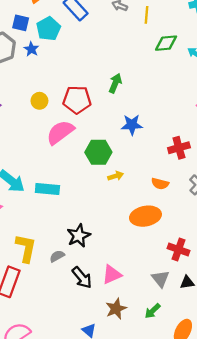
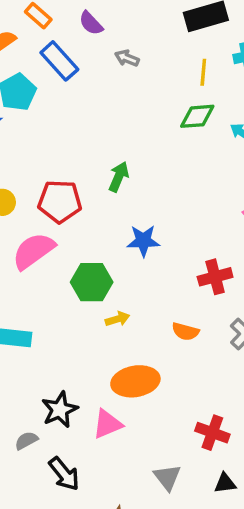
yellow line: (146, 15) -> (203, 72), moved
orange ellipse: (145, 216) -> (135, 381), moved
pink triangle: (112, 275) -> (107, 424), moved
gray triangle: (160, 279) -> (167, 477), moved

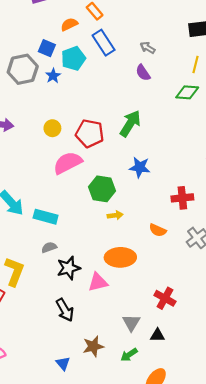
purple semicircle: (91, 23) -> (143, 73), moved
green arrow: (119, 177) -> (130, 124), size x1.4
gray semicircle: (26, 441) -> (49, 247), moved
black triangle: (225, 483) -> (157, 335), moved

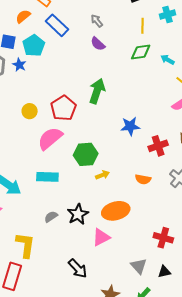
gray arrow: (148, 48) -> (97, 21), turned 32
red pentagon: (90, 133) -> (63, 108), turned -30
blue star: (140, 167) -> (130, 126), moved
cyan rectangle: (46, 217) -> (47, 177), moved
black star: (69, 268) -> (78, 214), moved

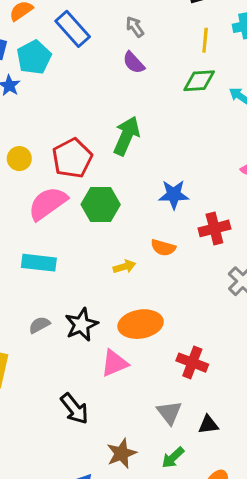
green hexagon: (86, 154) -> (101, 205), moved
orange semicircle: (143, 179) -> (163, 248), moved
red cross: (163, 238) -> (192, 363), moved

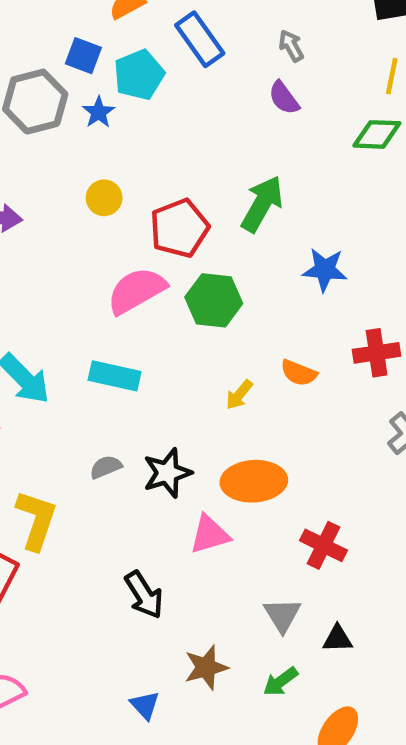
yellow circle: (19, 159) -> (104, 198), moved
blue star: (174, 195) -> (325, 270), moved
yellow arrow: (124, 267) -> (239, 395), turned 140

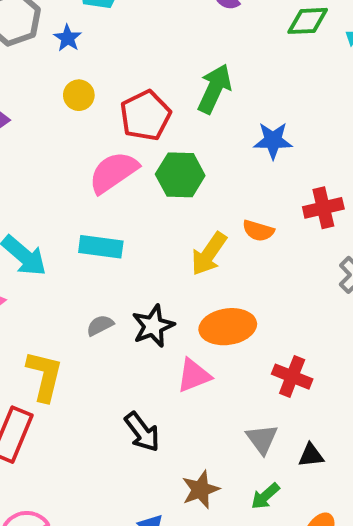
blue star: (99, 112) -> (68, 38), moved
yellow arrow: (239, 395) -> (209, 254), size x1.6

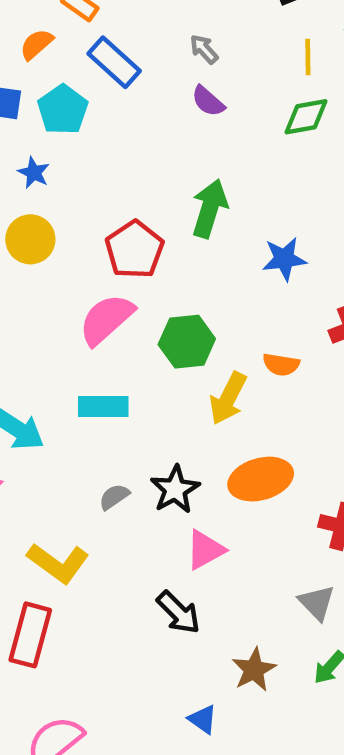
yellow circle: (79, 95) -> (30, 239), moved, size x1.4
green hexagon: (180, 175) -> (187, 342), moved
pink triangle: (194, 375) -> (205, 550), moved
yellow L-shape: (44, 376) -> (58, 563), turned 120

